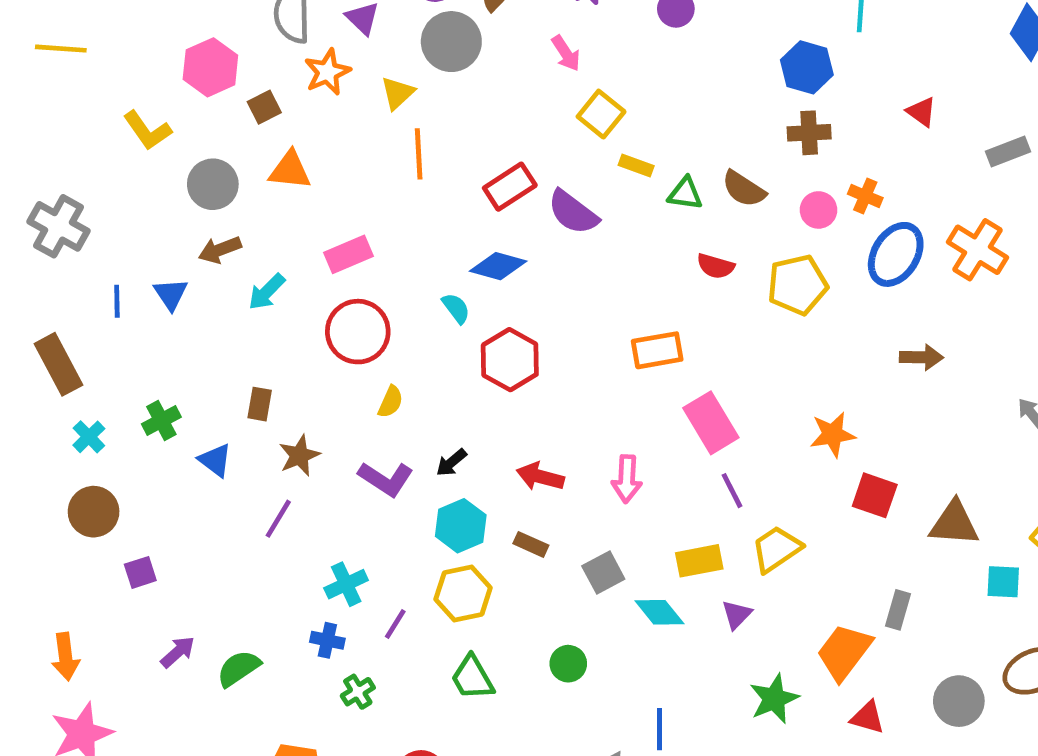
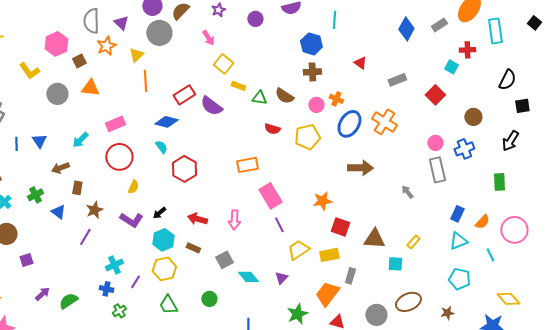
brown arrow: (220, 250) -> (60, 168), moved
blue diamond: (498, 266) -> (166, 122), moved
brown arrow: (921, 357) -> (360, 168), size x1.4
yellow rectangle: (699, 561) -> (329, 255), moved

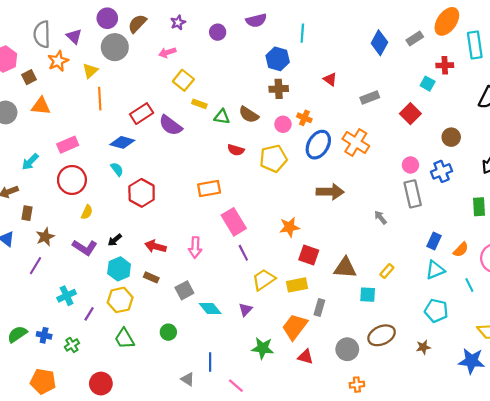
pink arrow: (208, 38) -> (167, 52), turned 105
blue cross: (106, 289) -> (44, 335), moved
green star: (297, 314) -> (263, 348), turned 30

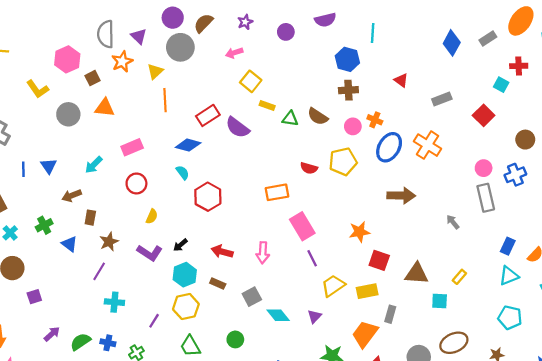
red semicircle: (236, 150) -> (309, 168), moved
red circle: (72, 180) -> (136, 183), size x0.7
cyan cross: (67, 296) -> (114, 302), moved, turned 30

